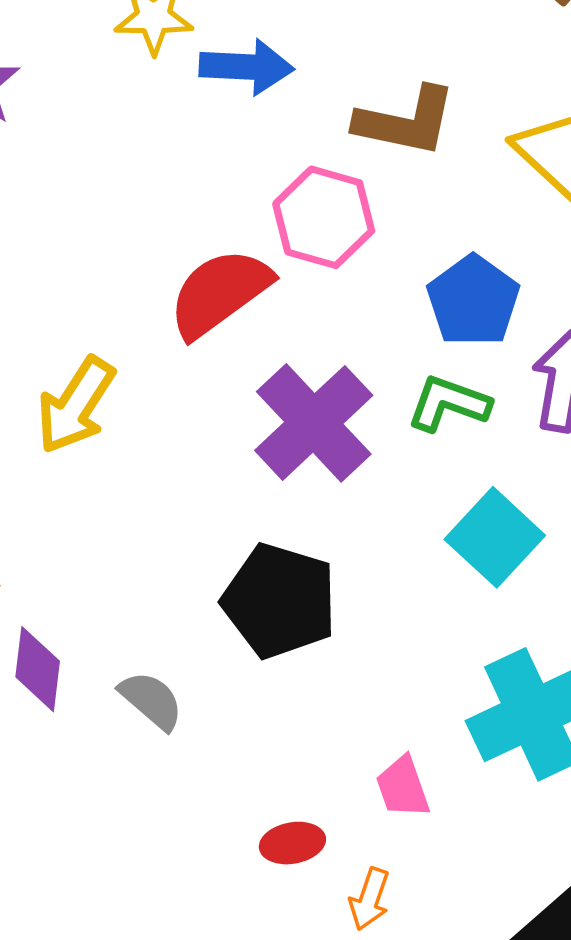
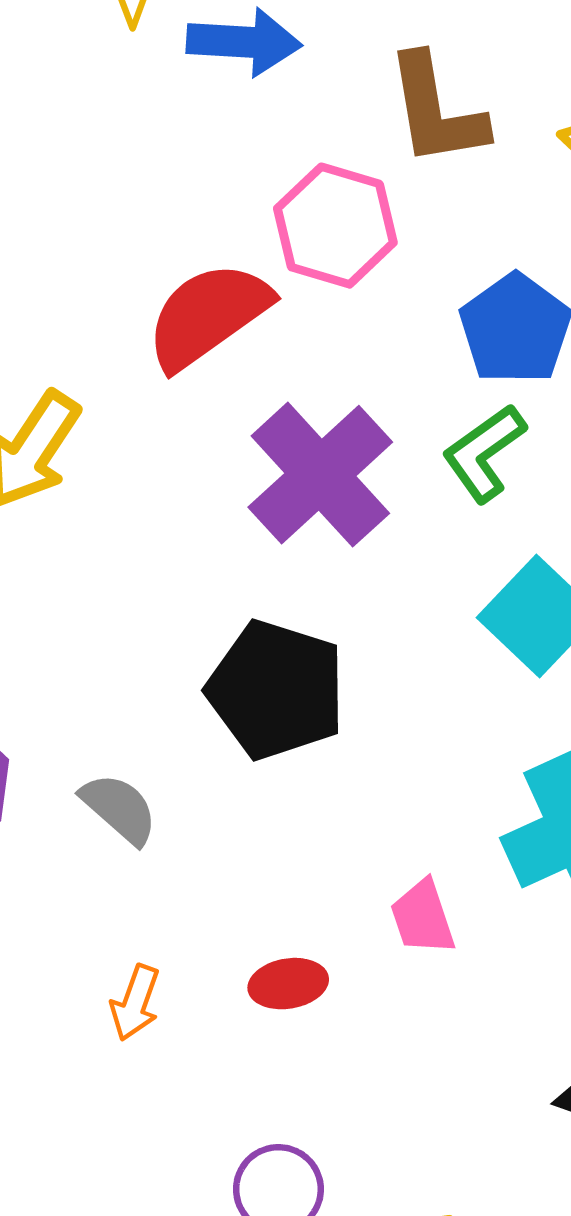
brown L-shape: (406, 121) -> (436, 110), turned 68
green L-shape: (449, 403) -> (484, 453), turned -56
orange arrow: (370, 899) -> (135, 1003), moved

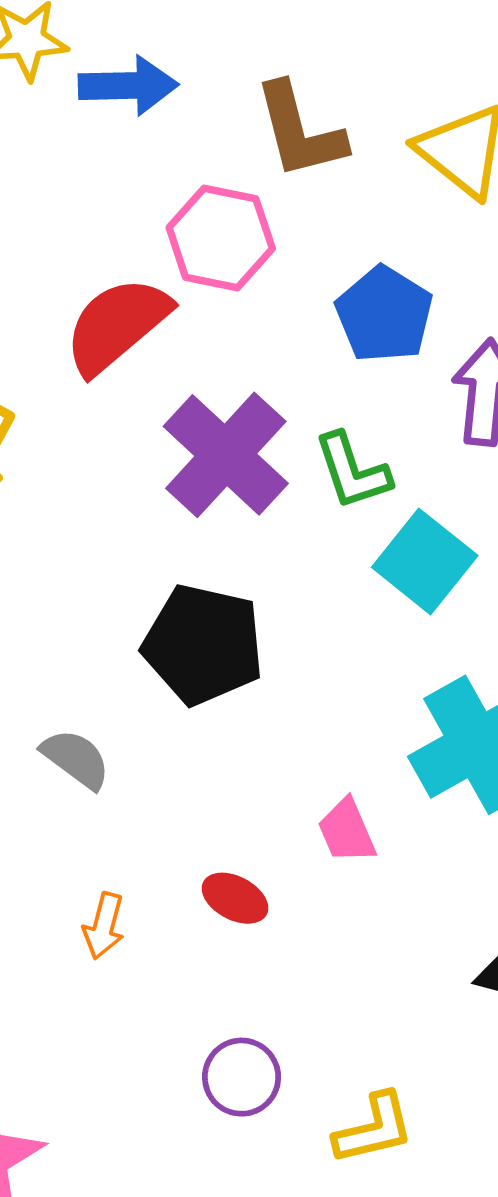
green L-shape: (484, 453) -> (352, 471), moved, turned -68
red ellipse: (288, 984) -> (235, 898), turned 42

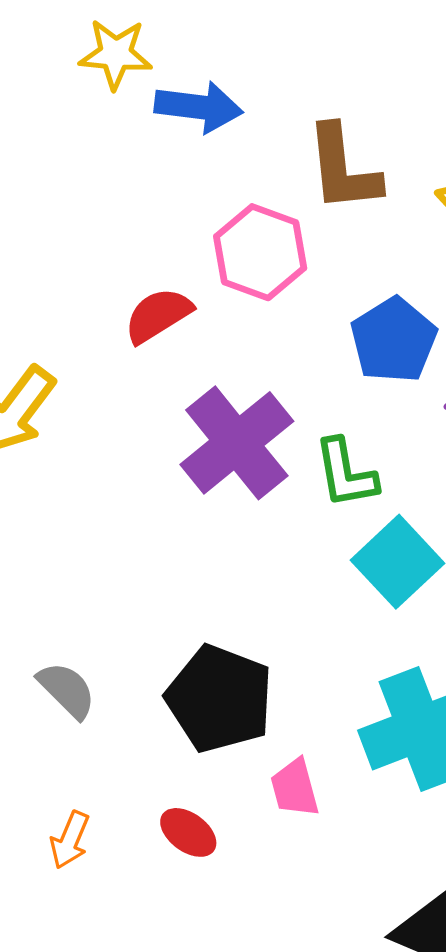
red semicircle: (117, 325) -> (158, 315), size x0.7
black pentagon: (203, 645) -> (220, 699), moved

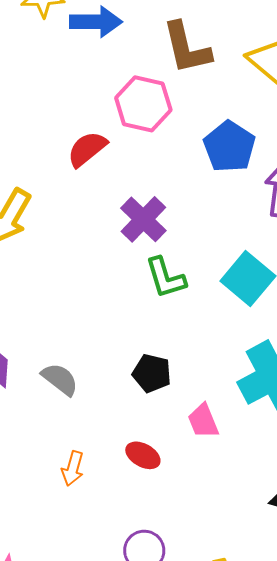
purple cross: (237, 443) -> (143, 219), size x0.7
green L-shape: (346, 473) -> (166, 278), moved
black pentagon: (220, 699) -> (152, 373), size x0.6

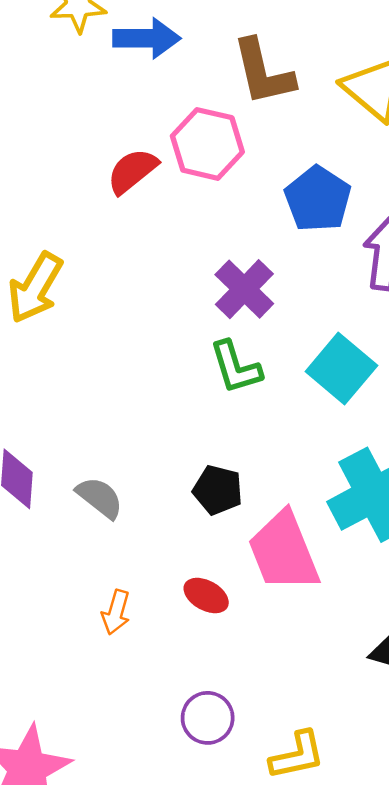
red semicircle: (87, 149) -> (132, 171), moved
purple cross: (143, 219) -> (244, 289), moved
pink trapezoid: (203, 421) -> (284, 551), size x1.8

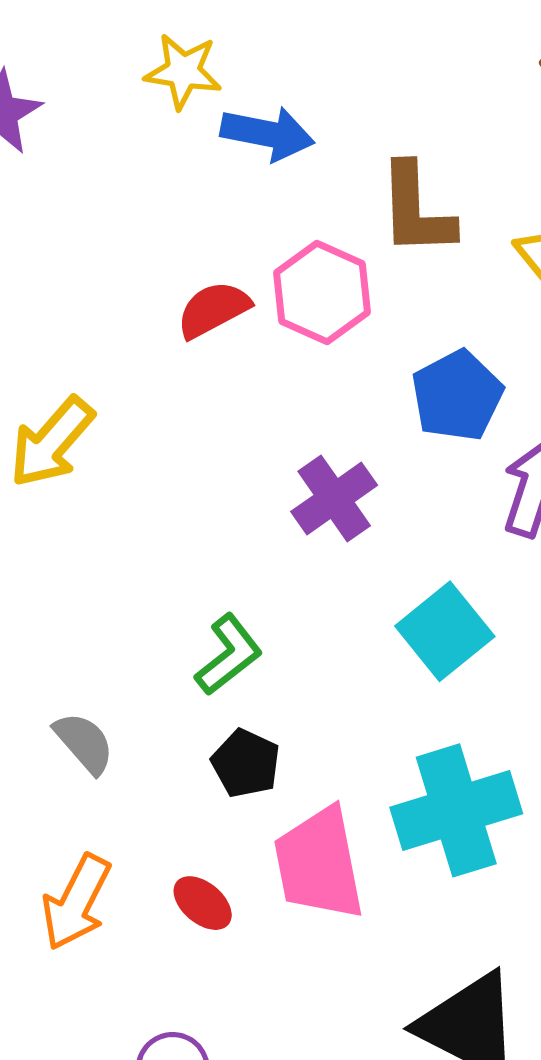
green L-shape: (236, 367) -> (229, 655), moved, turned -122
orange arrow: (116, 612) -> (76, 902), size x1.6

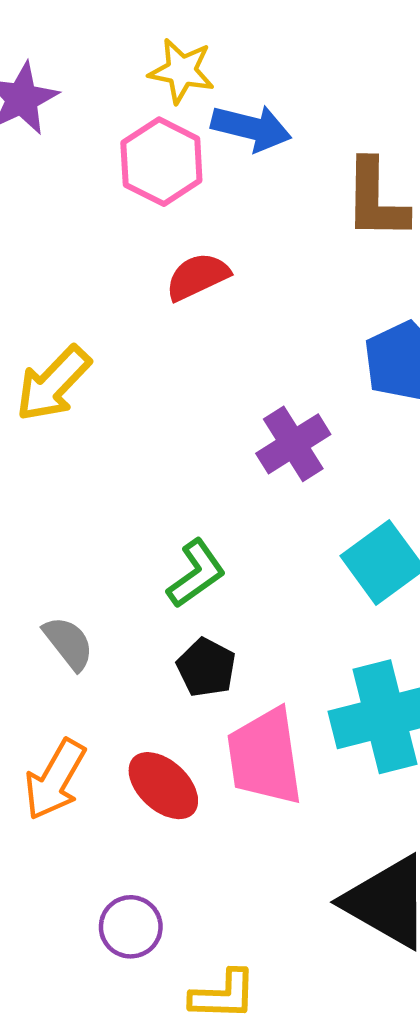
pink hexagon: (322, 292) -> (161, 162), moved
red ellipse: (203, 903) -> (163, 786), size x1.4

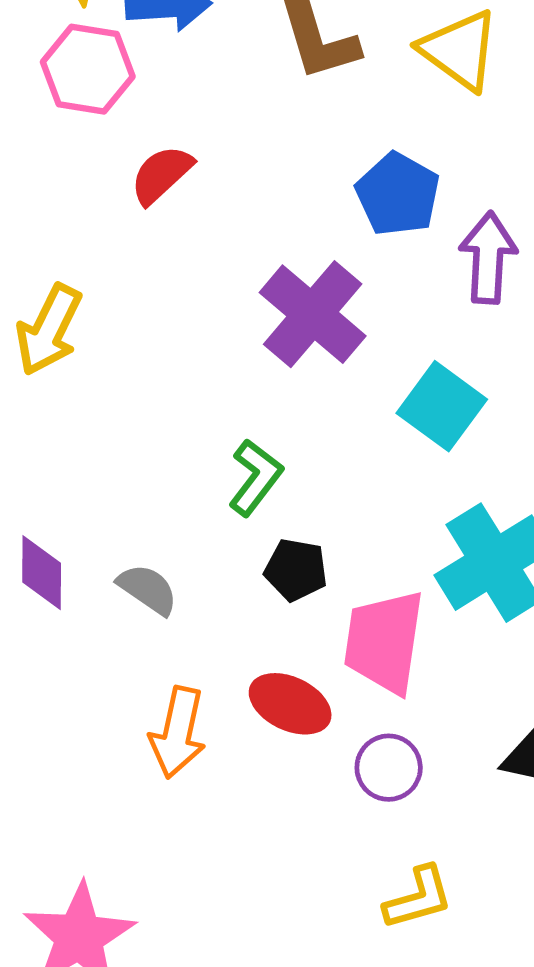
purple cross: (293, 444) -> (313, 314), size x1.4
pink trapezoid: (265, 757) -> (384, 642), turned 34
purple circle: (131, 927) -> (389, 768), moved

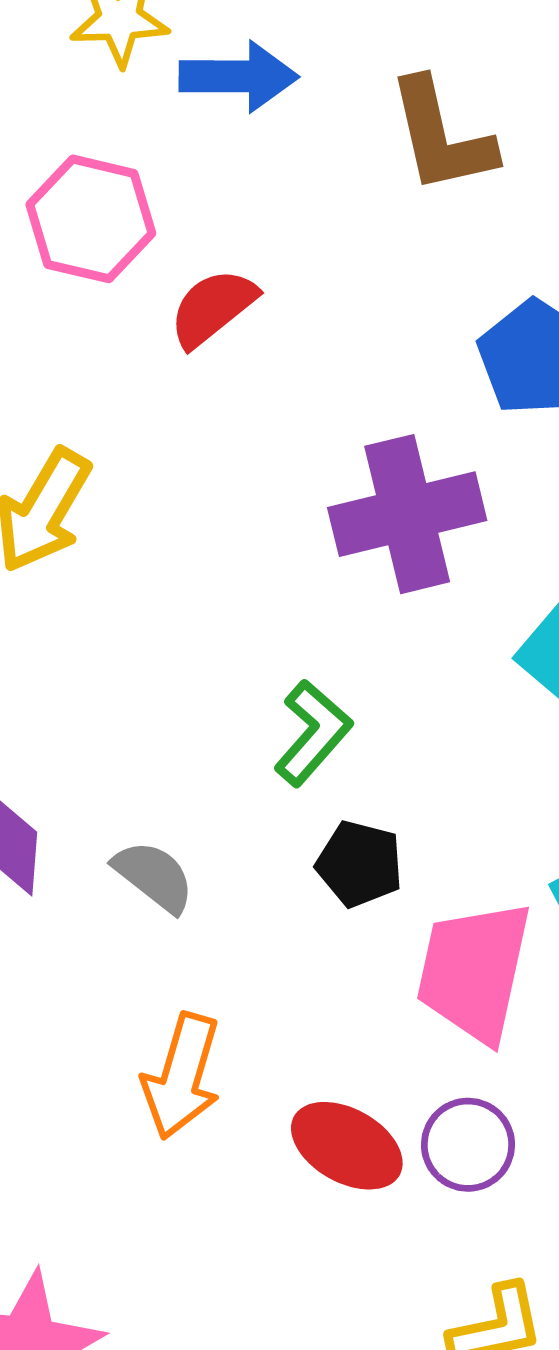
pink hexagon: (88, 69) -> (91, 219), moved
purple cross: (313, 314) -> (407, 514), turned 32
red ellipse: (290, 704) -> (347, 1146), moved

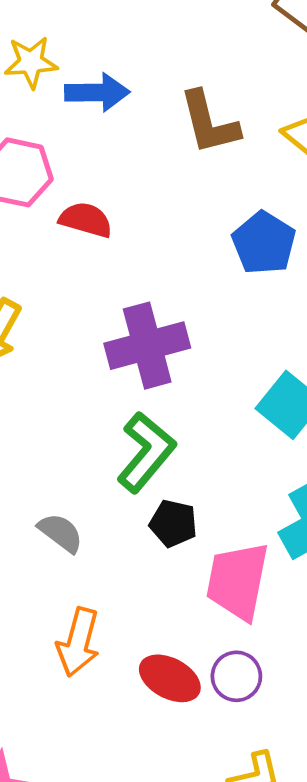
red semicircle: (213, 308) -> (86, 220), turned 56
purple cross: (407, 514) -> (147, 346), moved
green L-shape: (313, 733) -> (146, 452), size x1.4

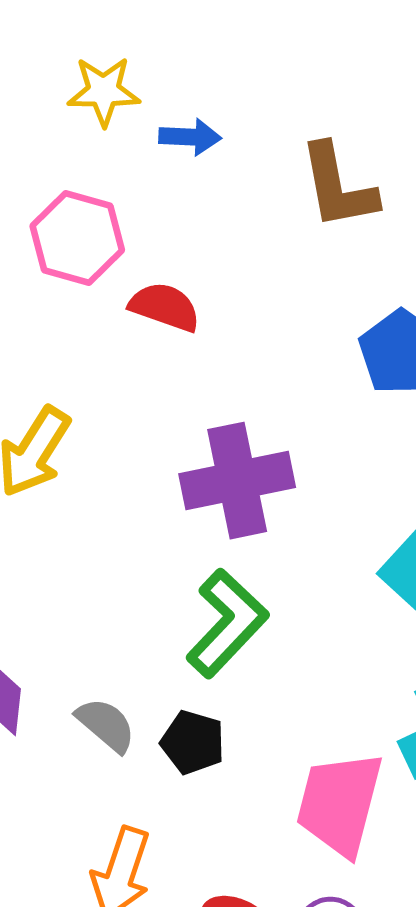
blue arrow: (97, 92) -> (190, 137), size x0.7
black pentagon: (173, 523) -> (193, 742), moved

